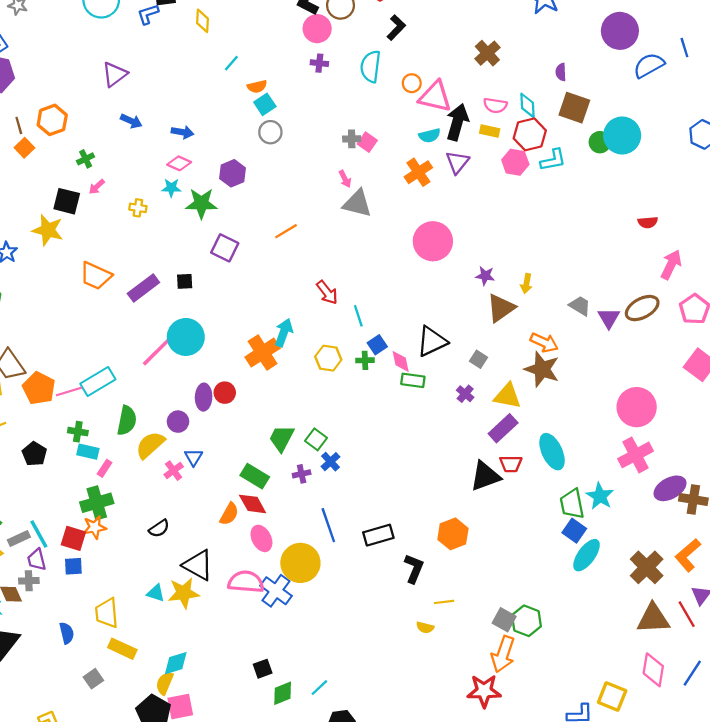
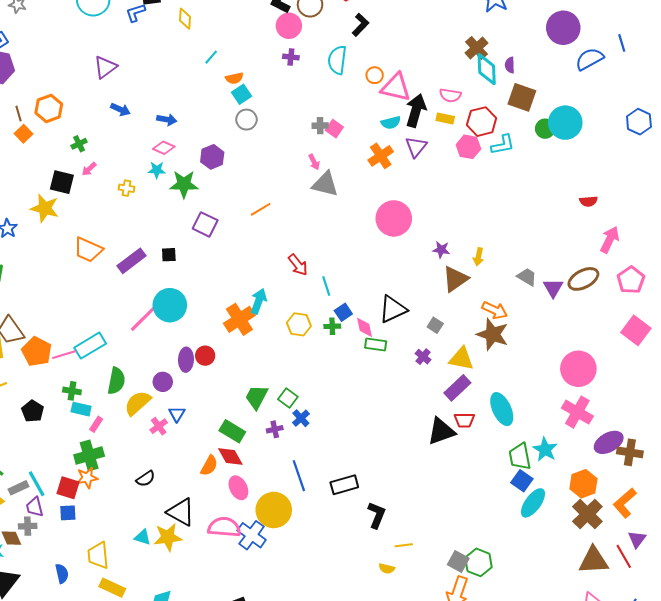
brown cross: (487, 53) -> (476, 48), moved
cyan diamond: (528, 105) -> (487, 69), moved, size x1.4
pink cross: (635, 455) -> (577, 412), turned -32
orange hexagon: (453, 534) -> (583, 484), moved

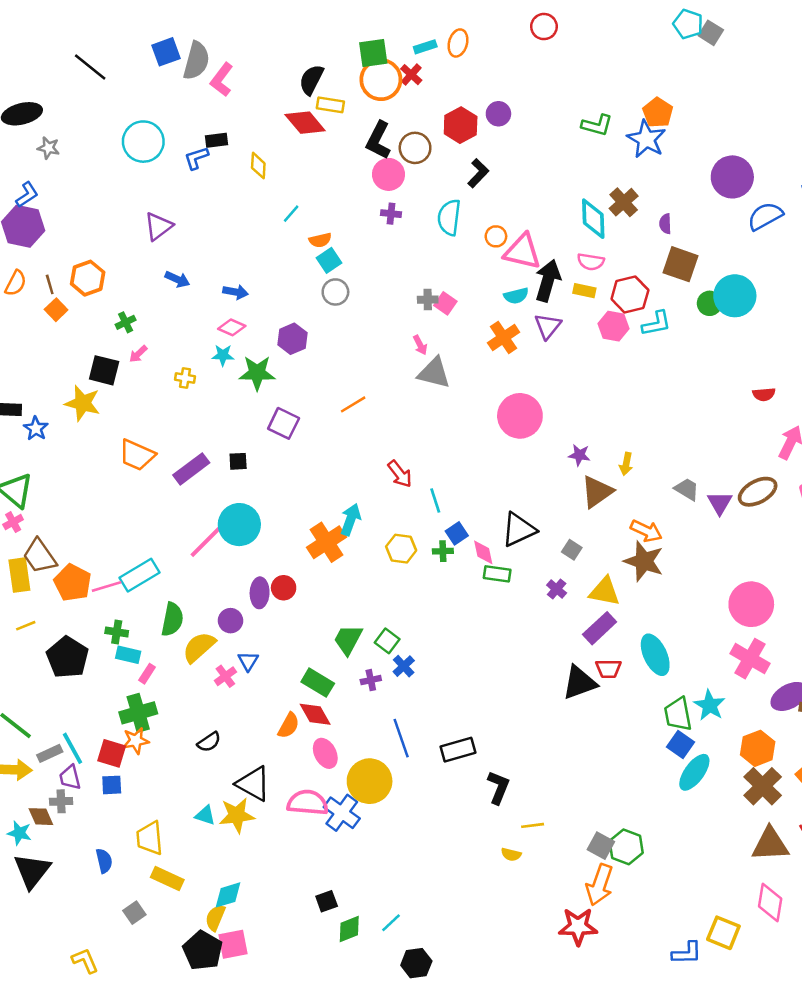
cyan diamond: (487, 69) -> (593, 219), moved
black pentagon: (33, 411) -> (67, 657), size x1.5

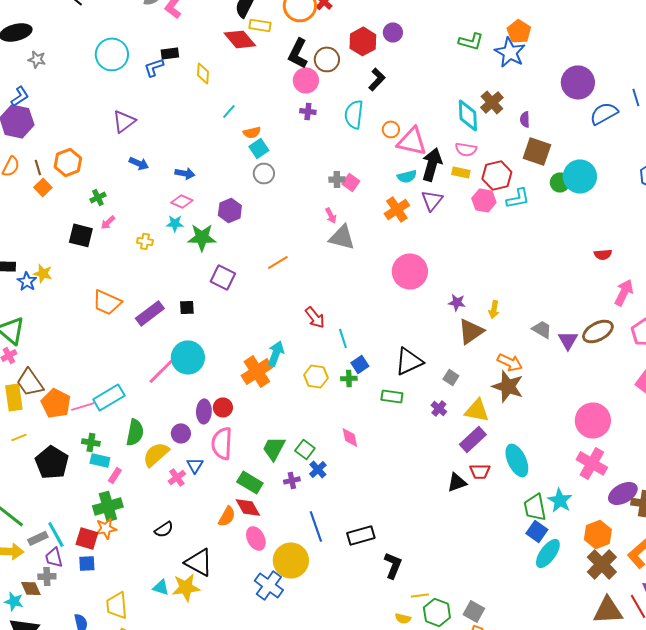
yellow star: (83, 403) -> (43, 273), moved, size x0.7
pink diamond: (483, 552) -> (350, 437), moved
black triangle: (579, 683) -> (457, 482), size x0.7
pink semicircle: (308, 803) -> (222, 443), moved, turned -92
green hexagon: (626, 847) -> (437, 612), moved

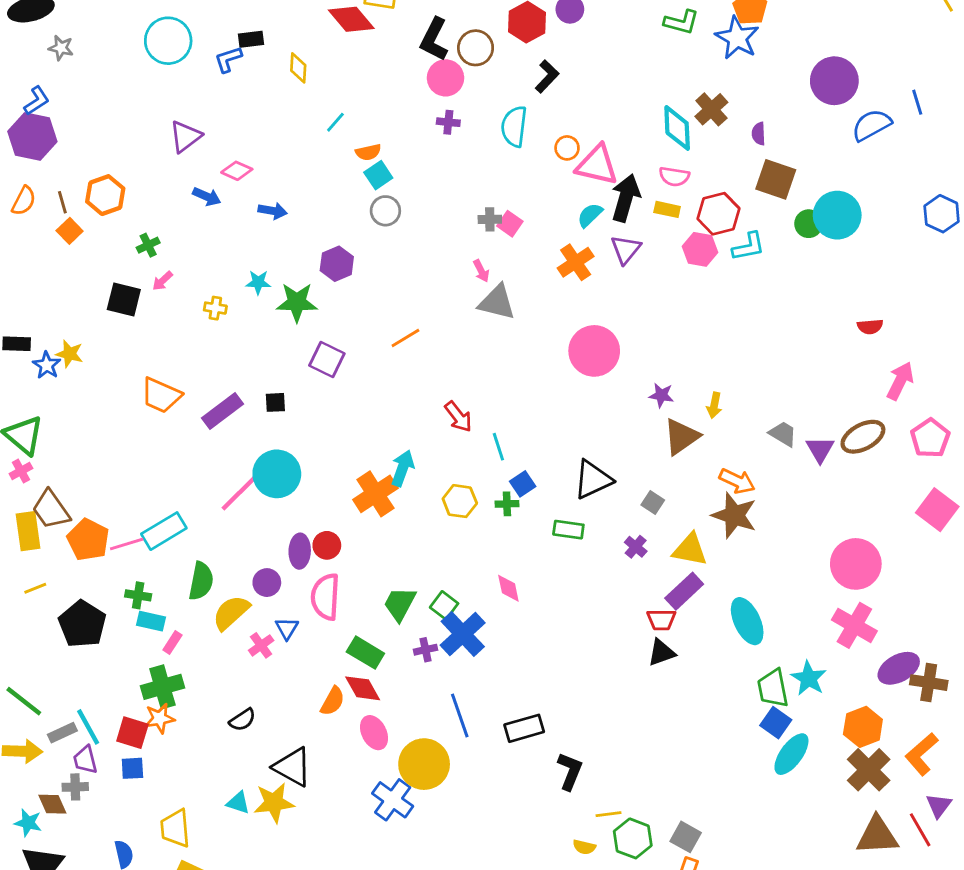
cyan semicircle: (407, 176) -> (590, 215), turned 150
pink diamond: (182, 201) -> (237, 171), moved
blue cross: (318, 469) -> (463, 634), size x1.8
red trapezoid: (480, 471) -> (661, 620), moved

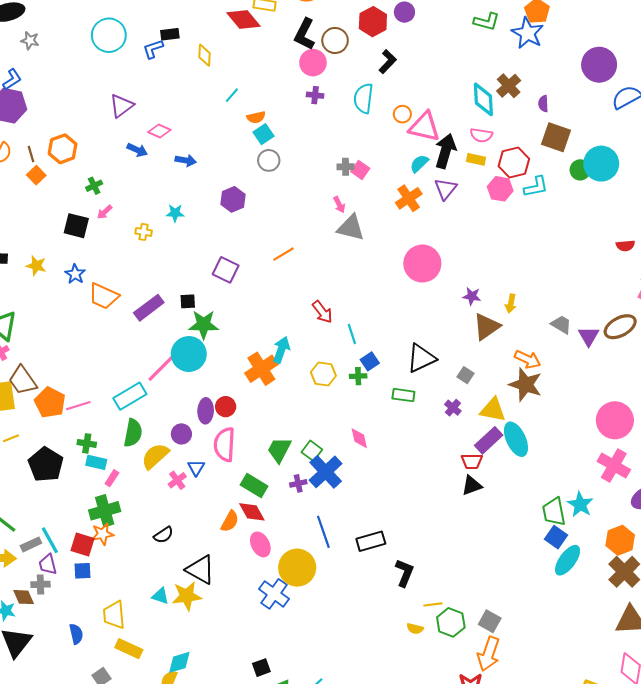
green star: (297, 302) -> (204, 325), moved
blue star: (47, 365) -> (75, 274), moved
cyan rectangle: (164, 531) -> (130, 396), moved
cyan ellipse: (747, 621) -> (516, 439), moved

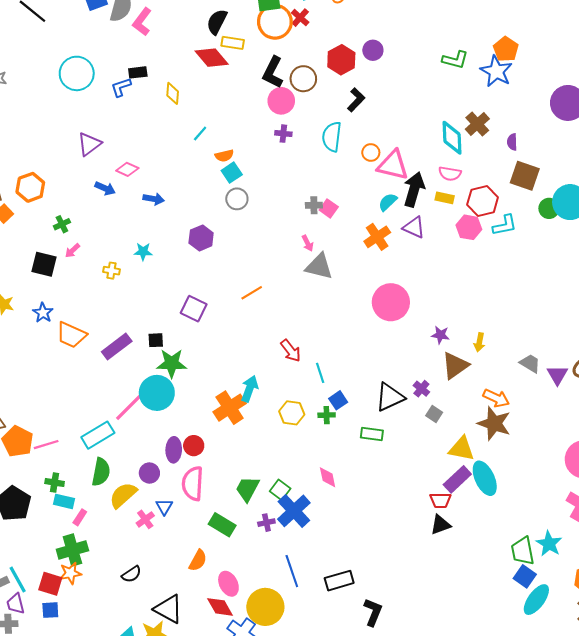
purple triangle: (446, 189) -> (414, 227), turned -45
purple cross: (453, 408) -> (421, 389), moved
red diamond: (252, 512) -> (220, 607), moved

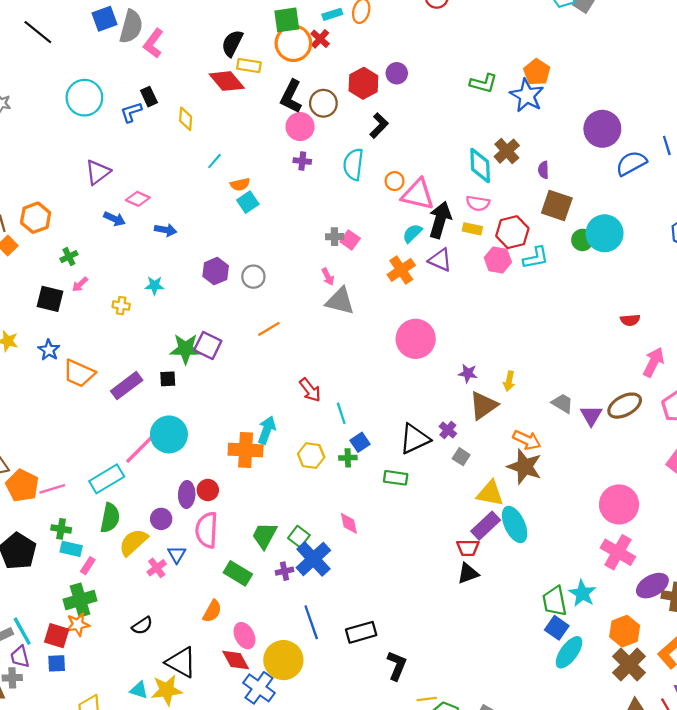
black rectangle: (138, 72) -> (149, 97), turned 72
gray circle: (237, 199) -> (253, 277), moved
green star: (172, 363) -> (186, 349), moved
orange cross: (230, 408) -> (246, 450), turned 36

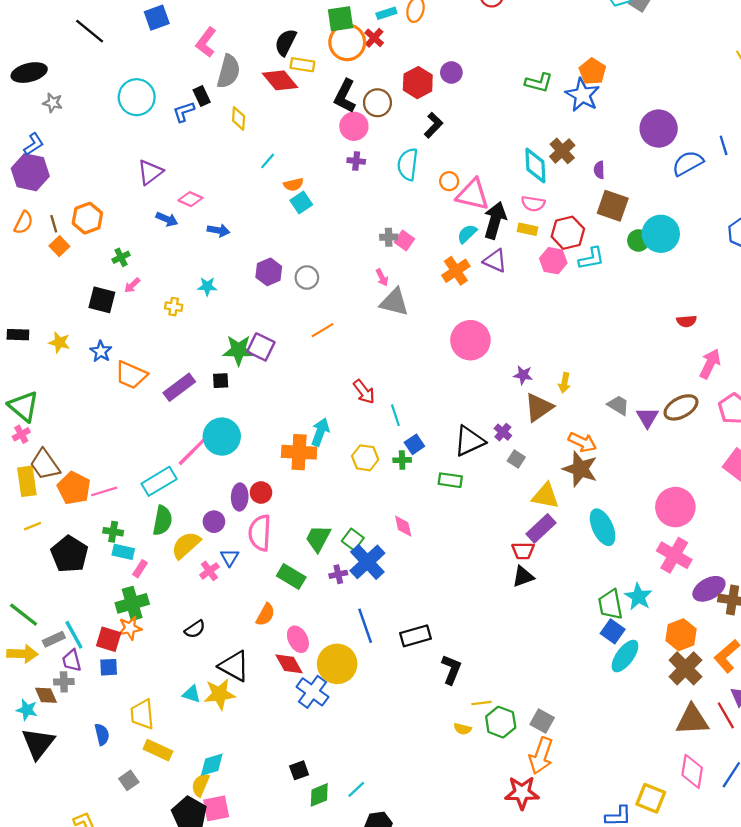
gray semicircle: (131, 27) -> (228, 71), moved
cyan ellipse: (515, 524) -> (603, 527), moved

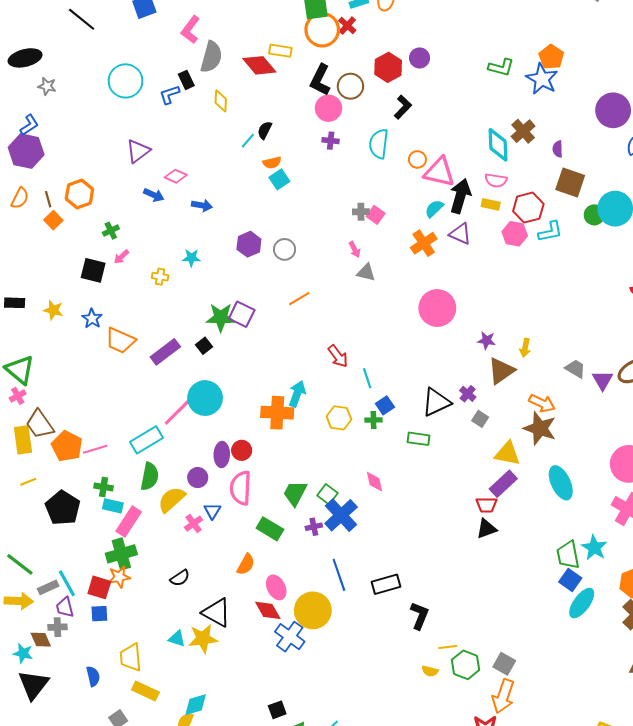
black semicircle: (286, 42) -> (265, 130), moved, size x0.7
gray triangle: (394, 302) -> (366, 272), size x0.7
black square: (221, 381) -> (204, 346), turned -35
pink rectangle: (140, 569) -> (129, 521), size x1.8

